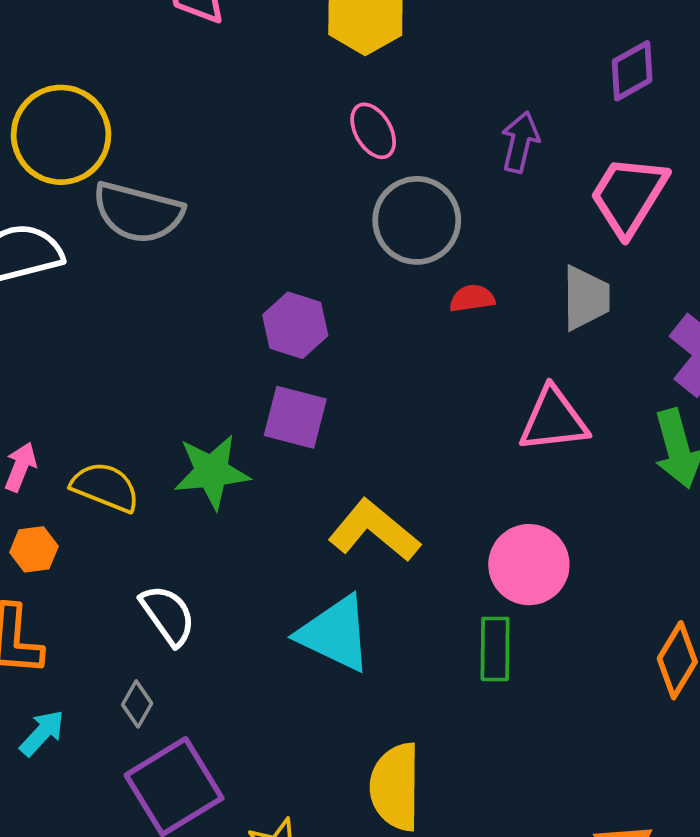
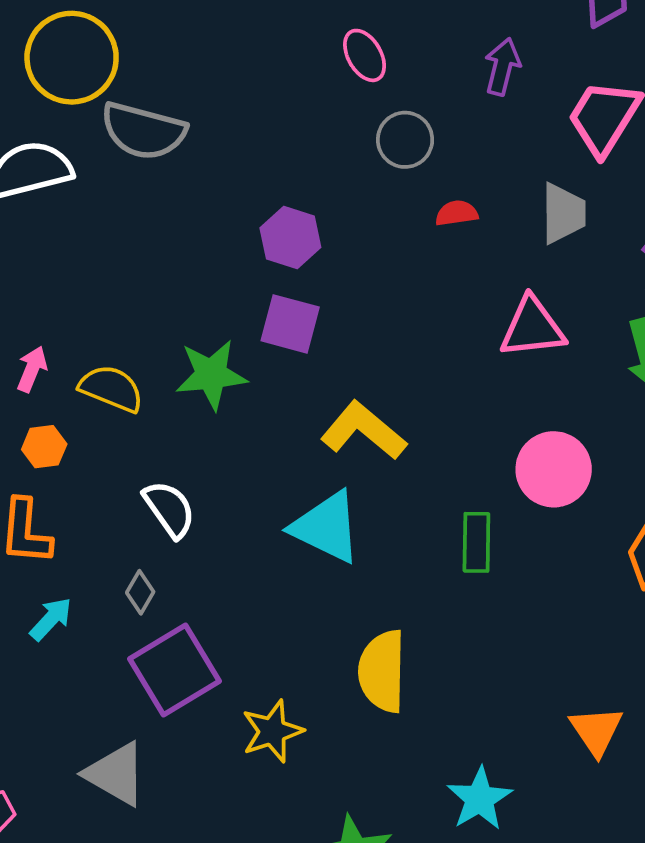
gray circle: (417, 220) -> (405, 140), size x0.7
pink circle: (529, 565) -> (554, 469), moved

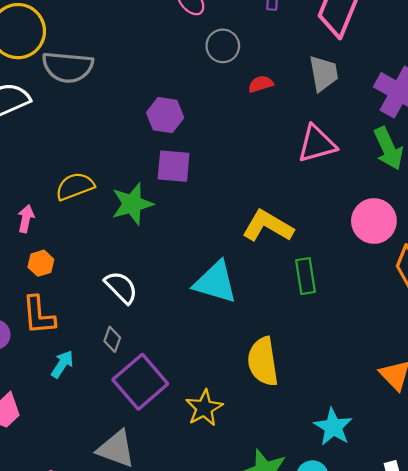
yellow semicircle: (111, 388) -> (75, 186), moved, turned -33
yellow L-shape: (363, 431) -> (268, 226), moved
pink circle: (554, 469) -> (374, 221), moved

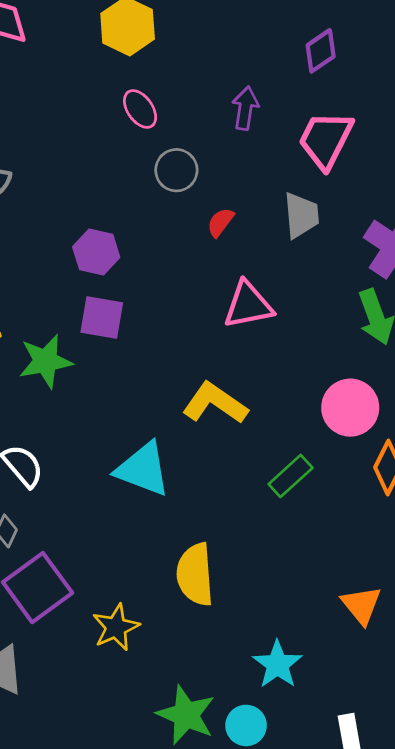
red semicircle: (261, 84) -> (220, 222), turned -40
pink triangle: (317, 144) -> (248, 305), moved
green rectangle: (305, 276) -> (291, 476), moved, turned 52

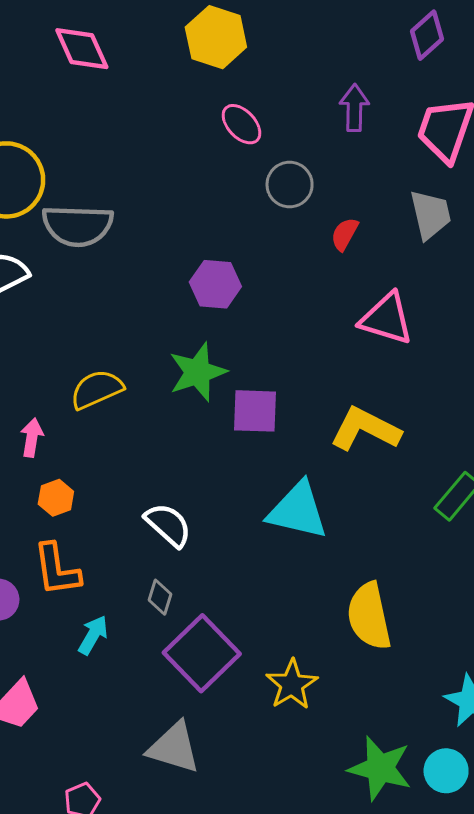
pink triangle: (248, 305) -> (386, 319), turned 36
purple square: (102, 318) -> (255, 411), moved
green star: (45, 361) -> (198, 372), moved

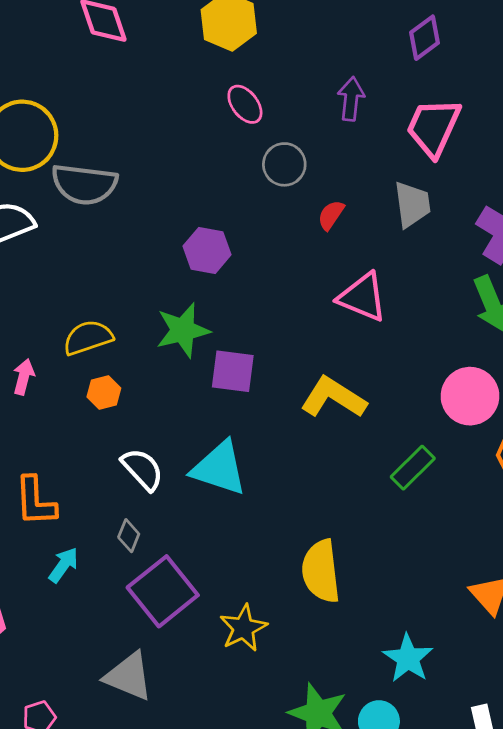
orange hexagon: (56, 498) -> (104, 393), moved
cyan triangle: (298, 511) -> (219, 468), moved

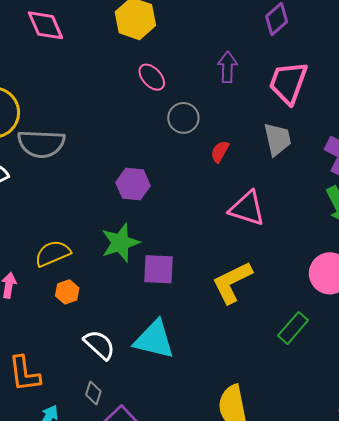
yellow L-shape: (333, 398) -> (232, 282), turned -54

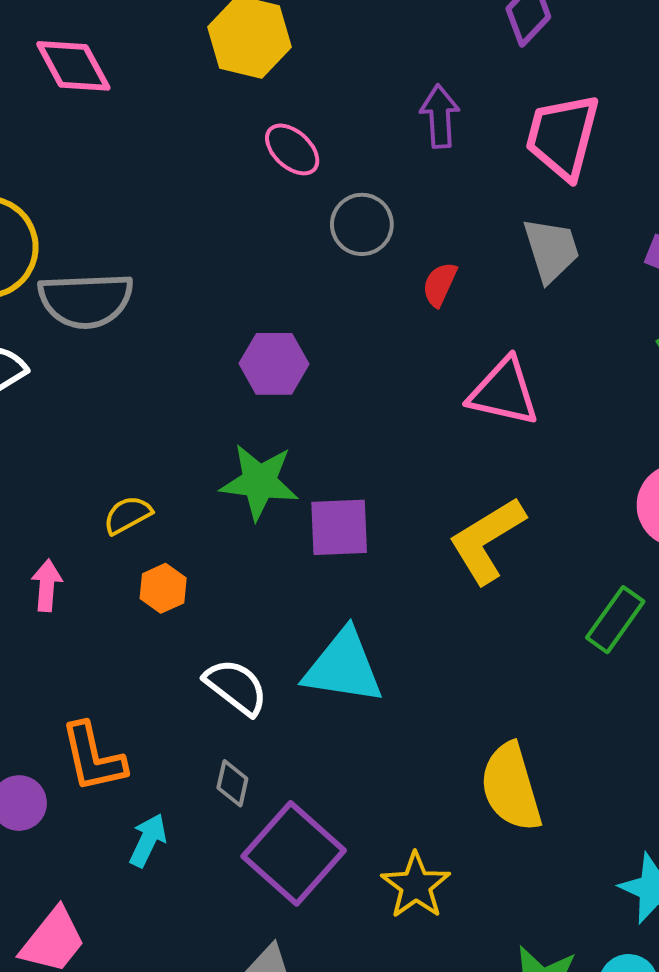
green star: (120, 243) -> (259, 482), turned 30
yellow semicircle: (53, 253) -> (128, 515), size x0.7

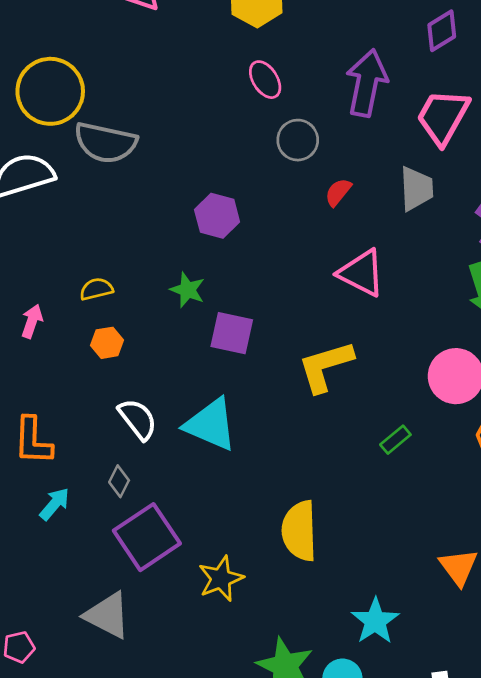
purple arrow: (440, 116) -> (367, 83), size x1.6
green star: (259, 482) -> (188, 290), size x0.7
green rectangle: (615, 620) -> (395, 440), size x0.7

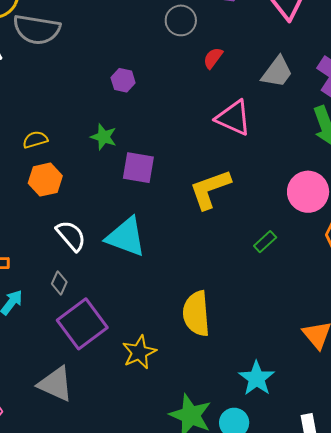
gray trapezoid: (416, 189) -> (277, 72), moved, turned 42
purple hexagon: (217, 216) -> (123, 80), size x0.7
orange hexagon: (107, 343) -> (45, 180), size x1.4

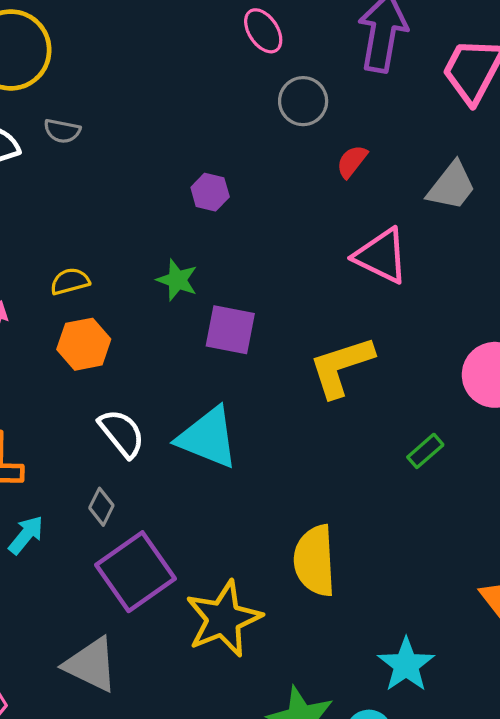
gray semicircle: (37, 29) -> (62, 131), moved, size x0.5
yellow star: (139, 352) -> (223, 619), size x1.4

